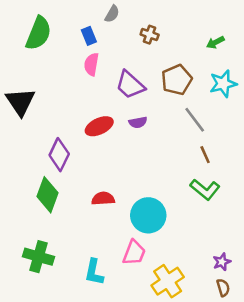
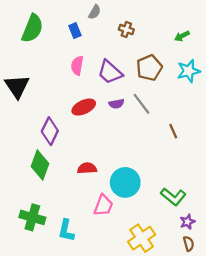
pink semicircle: (91, 64) -> (77, 66), moved
gray line: (195, 120) -> (142, 104), moved
green L-shape: (205, 190) -> (173, 197), moved
pink trapezoid: (134, 253) -> (103, 205), moved
cyan L-shape: (94, 272) -> (66, 230), moved

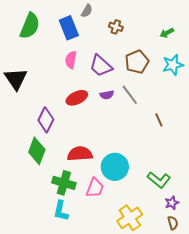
blue rectangle: (75, 31) -> (69, 28), size x1.6
red semicircle: (87, 168) -> (80, 154), size x1.4
green cross: (32, 217) -> (64, 183), moved

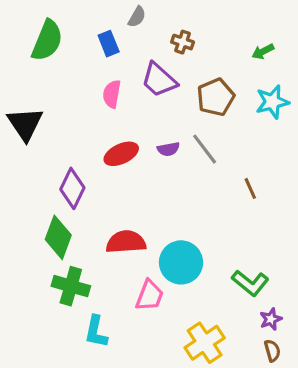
blue rectangle: (69, 28) -> (109, 44), size x0.7
purple trapezoid: (101, 66) -> (159, 80), moved
green cross: (64, 183) -> (71, 286), moved

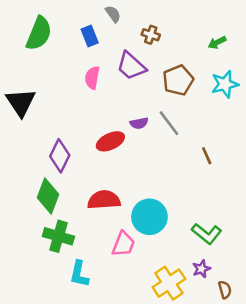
gray semicircle: (137, 17) -> (113, 14), turned -66
red ellipse: (121, 154) -> (110, 141), moved
purple star: (271, 319) -> (201, 269), moved

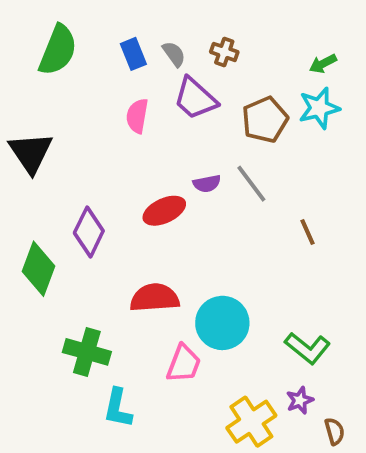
gray semicircle: (113, 14) -> (174, 54), moved
cyan star: (225, 84) -> (319, 108), moved
green diamond: (48, 196) -> (38, 269), moved

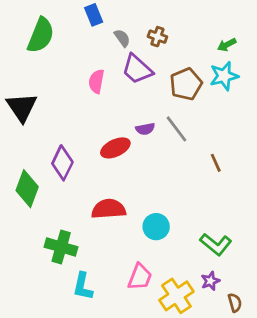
blue rectangle: (133, 54) -> (94, 15), moved
cyan circle: (222, 323) -> (156, 227), size x0.7
pink trapezoid: (184, 364) -> (140, 277), moved

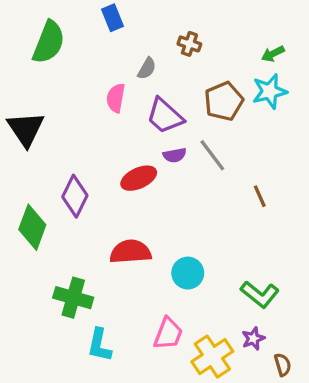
gray semicircle: (122, 38) -> (147, 68), moved, turned 66
purple trapezoid: (137, 69) -> (165, 116), moved

